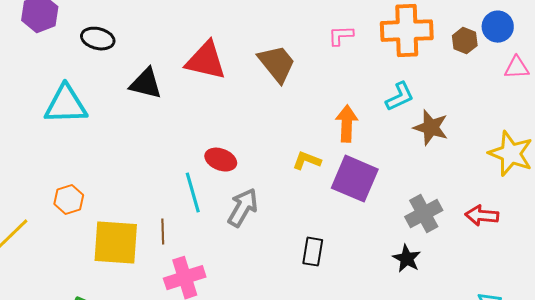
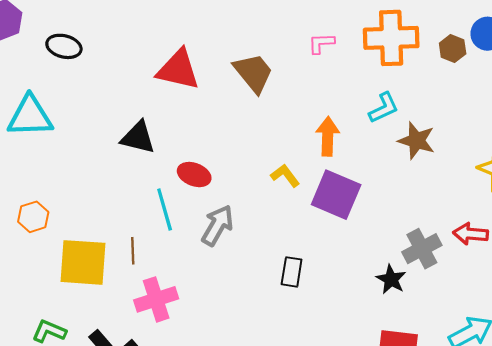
black triangle: (146, 84) -> (138, 137), moved
yellow L-shape: (307, 161) -> (285, 176), turned 32
gray cross: (424, 214) -> (422, 249), moved

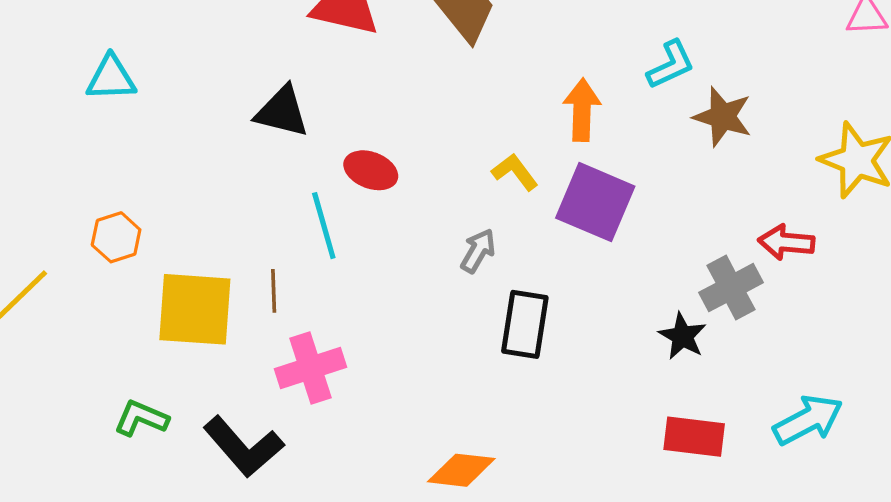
cyan triangle: (30, 116) -> (111, 78), size x0.7
gray arrow: (217, 225) -> (478, 251), moved, size x0.7
red arrow: (471, 234) -> (786, 242), moved
black rectangle: (292, 272) -> (525, 324), size x1.4

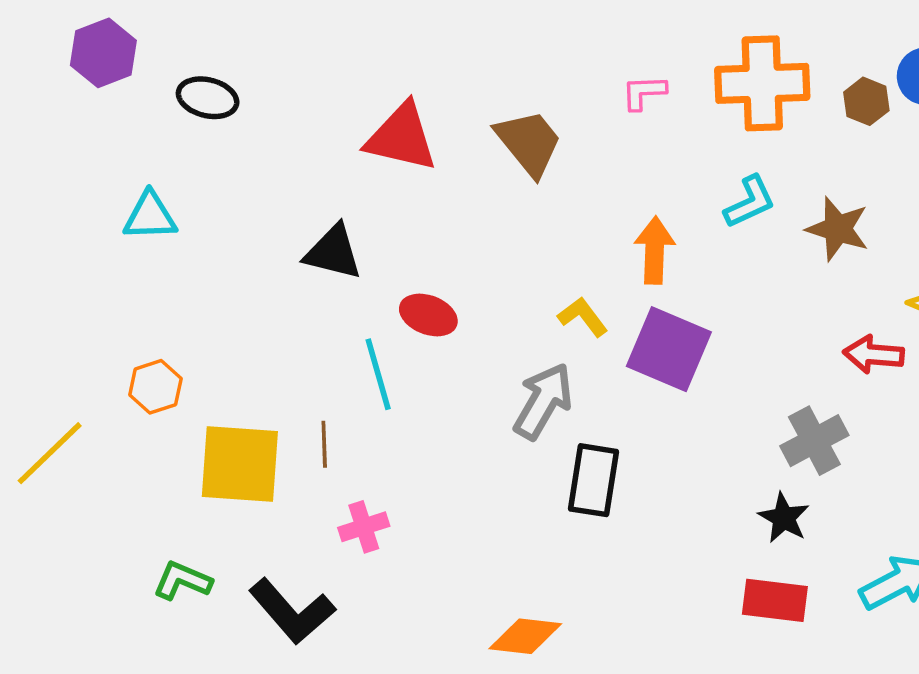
brown star: (723, 117) -> (838, 229), moved
red arrow: (786, 242) -> (874, 354), moved
gray arrow: (478, 251) -> (543, 401), size x1.6
black star: (682, 336) -> (784, 518), moved
pink cross: (310, 368) -> (364, 527), size x0.7

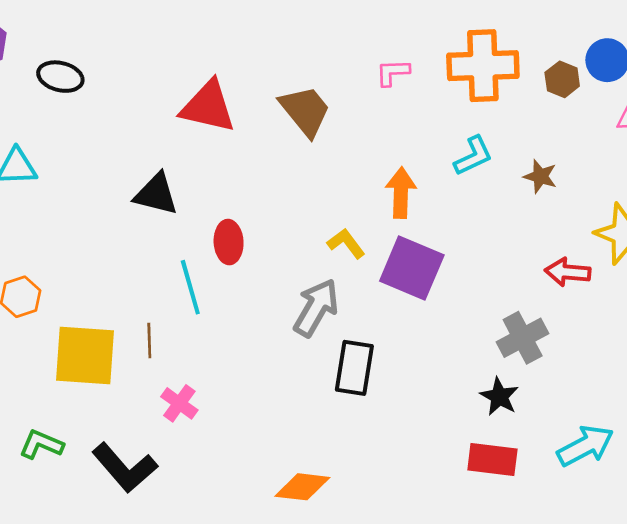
brown star: (838, 229) -> (540, 176), size x0.7
red ellipse: (428, 315) -> (229, 242), turned 66
pink cross: (364, 527) -> (179, 403), turned -36

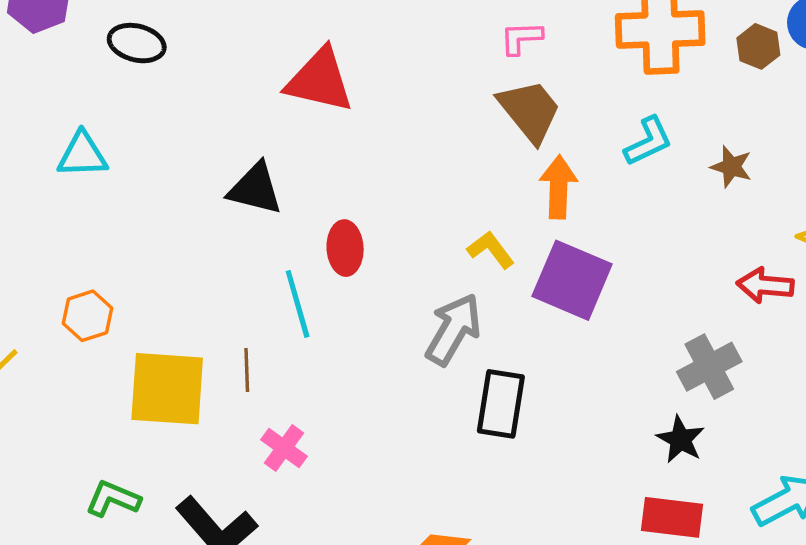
pink L-shape: (393, 72) -> (521, 38), moved
brown trapezoid: (305, 111) -> (530, 111), moved

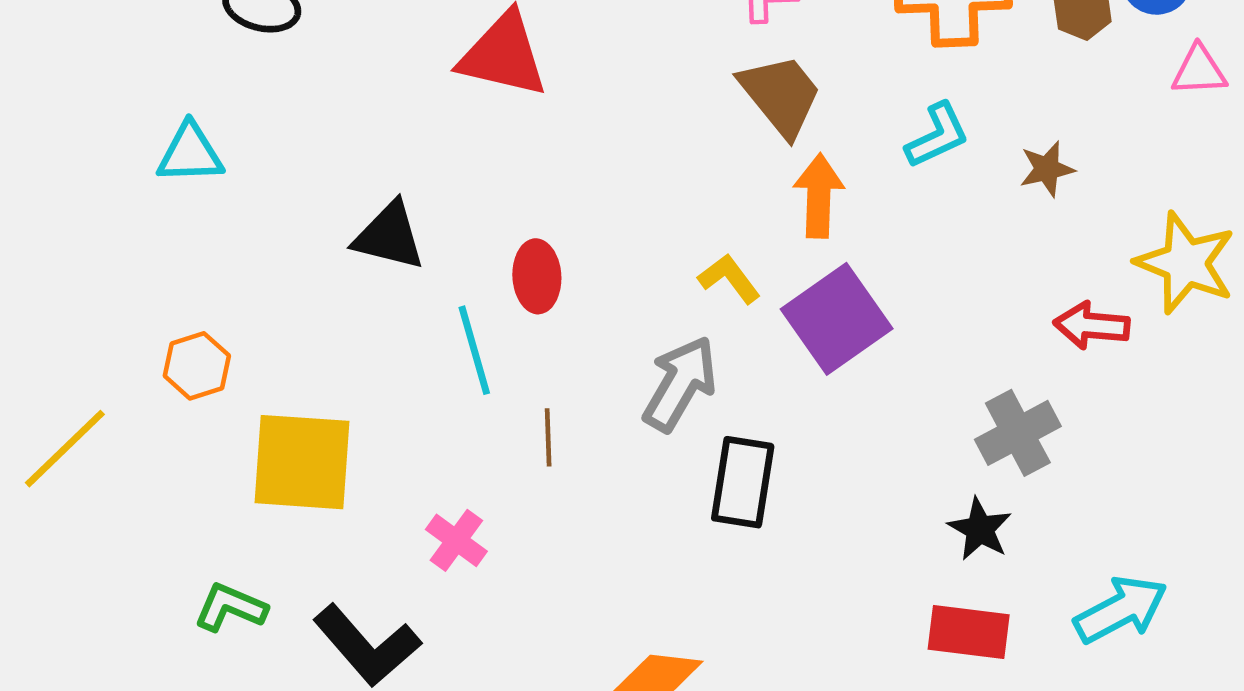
brown star: (731, 167) -> (1047, 169), turned -30
black triangle: (255, 189) -> (389, 236), moved
purple square: (572, 280) -> (837, 319), turned 32
brown line: (247, 370) -> (548, 437), moved

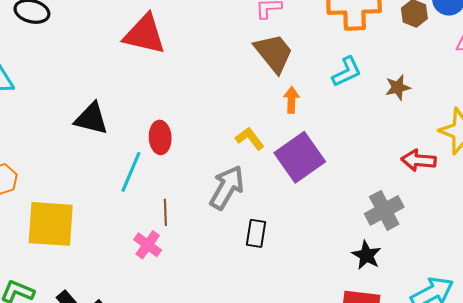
orange arrow: (819, 196) -> (291, 100), size x0.7
cyan line: (474, 350) -> (131, 172), turned 39
black rectangle: (743, 482) -> (256, 233), size x0.7
pink cross: (456, 540) -> (148, 245), moved

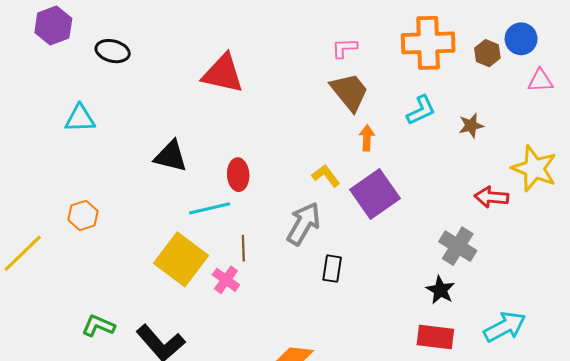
cyan line: (131, 172) -> (210, 208), turned 54
gray cross: (384, 210) -> (458, 246), turned -30
yellow square: (51, 224) -> (181, 259), moved, turned 33

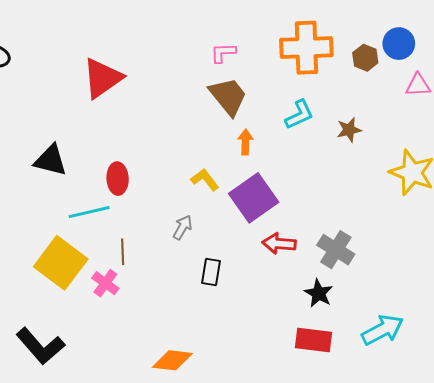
red triangle: (223, 74) -> (102, 78), turned -48
red arrow: (491, 197) -> (279, 244), moved
gray arrow: (304, 224) -> (183, 227), size x0.6

